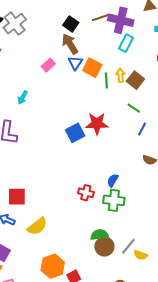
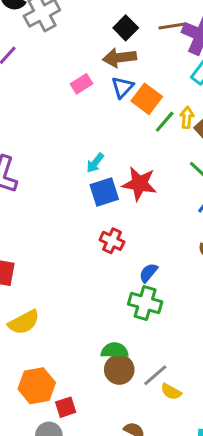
brown arrow: (70, 44) -> (119, 58), turned -75
green line: (106, 80) -> (165, 122), turned 35
cyan arrow: (23, 97) -> (95, 163), moved
red cross: (86, 193) -> (112, 241), moved

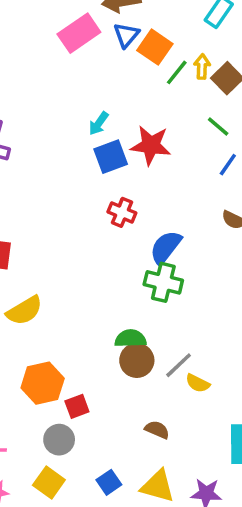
pink rectangle: (81, 84) -> (79, 33), size x1.6
blue semicircle: (148, 273) -> (166, 247), size x1.5

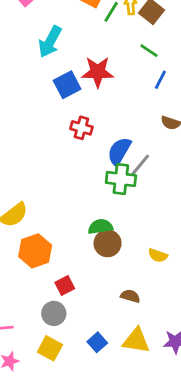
cyan arrow: (99, 123) -> (50, 42), moved, size x1.6
gray line: (179, 365) -> (140, 165), moved
orange hexagon: (43, 383) -> (35, 251), moved

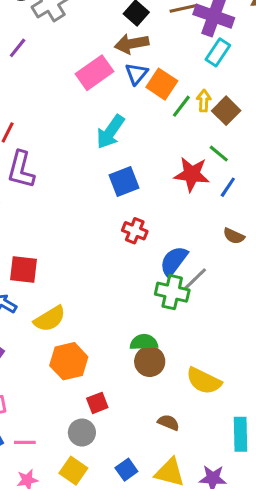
red star: (98, 72) -> (192, 174), moved
yellow semicircle: (158, 255) -> (204, 381), size x1.6

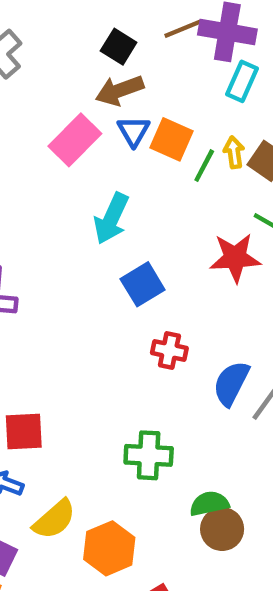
green cross: (172, 292) -> (149, 455), moved
yellow semicircle: (50, 319) -> (54, 519), moved

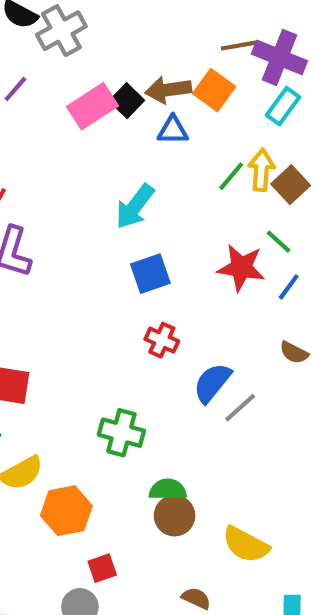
black square: (119, 47) -> (127, 101), moved
blue triangle: (134, 131) -> (173, 130), turned 48
orange square: (171, 139) -> (214, 90), moved
pink rectangle: (75, 140) -> (93, 106), moved
yellow arrow: (234, 152) -> (261, 170), size x1.4

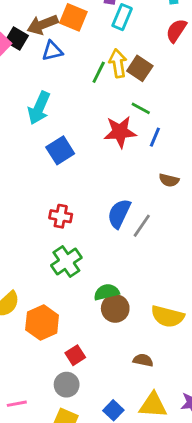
red cross: (162, 340) -> (61, 216), moved
green cross: (121, 433) -> (66, 262), turned -36

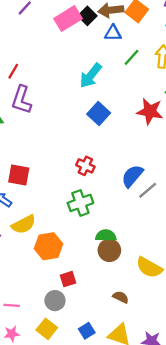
green line: (99, 72) -> (132, 57), moved
blue square: (60, 150) -> (99, 114), turned -30

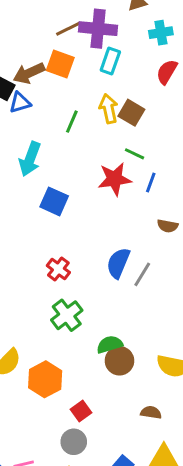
blue triangle: (113, 33) -> (20, 103), moved
red cross: (85, 166) -> (58, 269), turned 30

